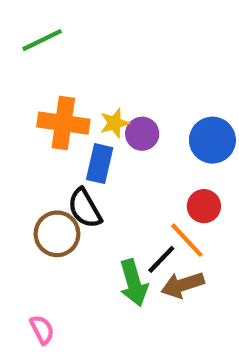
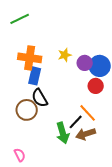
yellow star: (114, 123) -> (65, 55), moved
purple circle: (142, 134) -> (85, 63), moved
blue rectangle: (100, 164) -> (35, 76), moved
red circle: (204, 206) -> (96, 86), moved

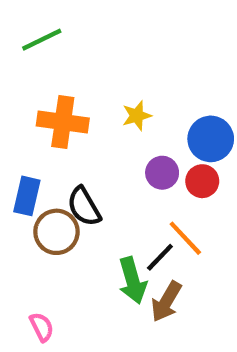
purple circle: (85, 63) -> (162, 173), moved
blue rectangle: (35, 76) -> (27, 196), moved
brown arrow: (86, 134) -> (166, 302), moved, turned -42

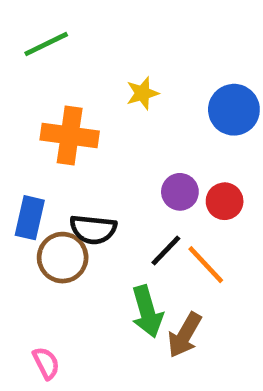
yellow star: (137, 116) -> (142, 93), moved
blue circle: (211, 139) -> (234, 110), moved
black semicircle: (84, 207) -> (93, 229), turned -54
black line: (160, 257) -> (166, 251), moved

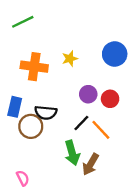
yellow star: (142, 93) -> (70, 59), moved

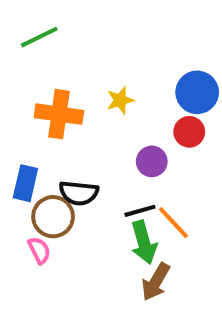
red circle: (110, 99) -> (189, 132), moved
black line: (81, 123) -> (140, 211), turned 30
green arrow: (72, 153) -> (144, 242), moved
pink semicircle: (23, 178) -> (39, 250), moved

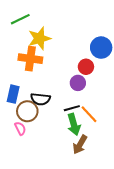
yellow star: (120, 100) -> (39, 38), moved, size x1.6
red circle: (189, 132) -> (86, 67), moved

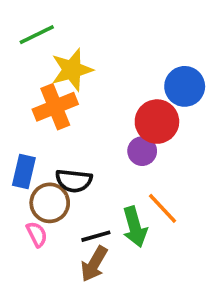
orange cross: (30, 59) -> (55, 107), turned -30
red circle: (86, 67) -> (157, 122), size x1.5
black line: (72, 108) -> (96, 236), moved
brown arrow: (80, 145) -> (94, 264), moved

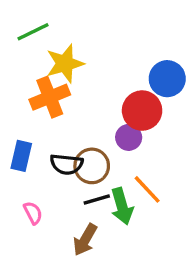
brown circle: (50, 203) -> (92, 166), moved
black line: (96, 236) -> (97, 199), moved

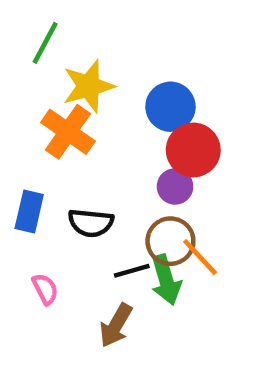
green line: (33, 32) -> (45, 43), turned -36
blue circle: (167, 79) -> (170, 107), moved
orange cross: (50, 97) -> (68, 132), turned -33
brown circle: (92, 166) -> (170, 241), moved

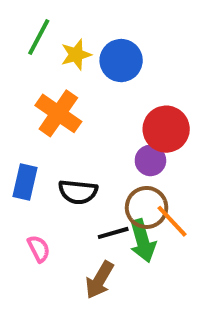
yellow star: (88, 86) -> (76, 55), moved, size x0.7
blue circle: (170, 107) -> (121, 61), moved

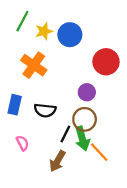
red circle: (166, 129) -> (106, 62), moved
orange line: (172, 221) -> (99, 152), moved
black line: (113, 233) -> (65, 134), turned -48

